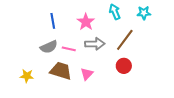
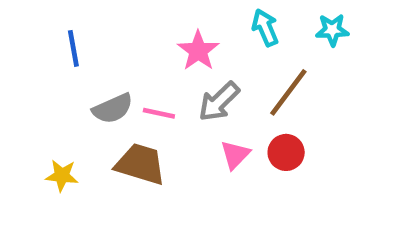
blue line: (53, 21) -> (73, 48), moved
gray arrow: (95, 44) -> (219, 102), turned 138
pink triangle: (87, 74) -> (235, 155), moved

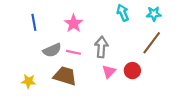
pink star: (198, 51) -> (74, 23), moved
brown line: (288, 92) -> (152, 43), moved
gray arrow: (219, 102) -> (101, 47), turned 138

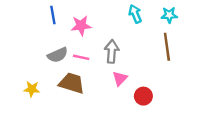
blue line: (34, 22) -> (53, 15), moved
pink star: (74, 23) -> (81, 26), turned 30
brown line: (152, 43) -> (167, 47), turned -45
red circle: (132, 71) -> (143, 96), moved

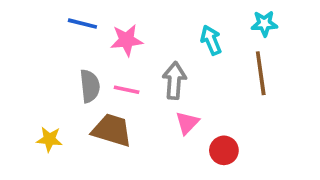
cyan arrow: (135, 14) -> (211, 40), moved
blue line: (53, 15) -> (82, 24), turned -66
gray semicircle: (58, 55) -> (90, 86), turned -72

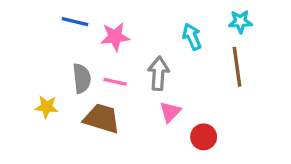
yellow star: (49, 139) -> (47, 107), moved

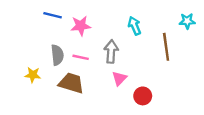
cyan star: (240, 22) -> (187, 21), moved

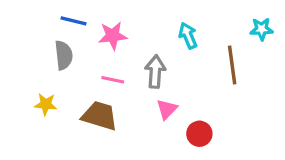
gray semicircle: (57, 55) -> (64, 55), moved

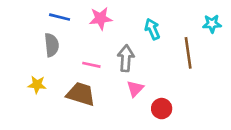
pink star: (113, 36) -> (101, 18), moved

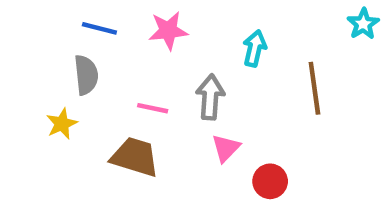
cyan star: (212, 24) -> (363, 24), moved, turned -30
cyan arrow: (152, 29) -> (255, 48), turned 36
yellow star: (37, 85) -> (62, 124), moved, turned -30

